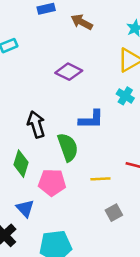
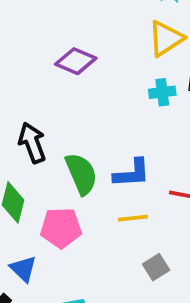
cyan cross: (125, 96) -> (162, 92), turned -35
blue L-shape: (91, 119) -> (132, 173), moved

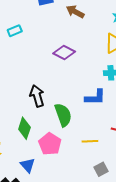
blue L-shape: (132, 173) -> (95, 97), moved
pink pentagon: (61, 228) -> (50, 144), turned 30

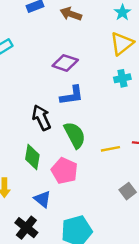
blue L-shape: (95, 97) -> (72, 95), moved
yellow line: (90, 141) -> (110, 149), moved

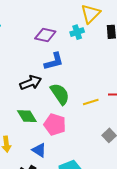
cyan cross: (122, 78) -> (77, 32), moved
black arrow: (41, 118) -> (31, 83), turned 100
green diamond: (32, 157) -> (27, 116), turned -35

